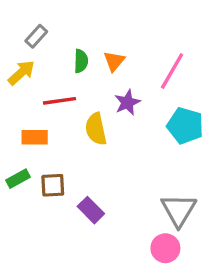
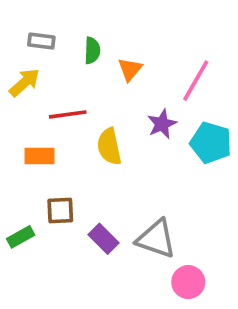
gray rectangle: (36, 36) -> (41, 41), turned 55
green semicircle: (81, 61) -> (92, 50), moved
purple star: (127, 102) -> (162, 124), moved
green rectangle: (18, 179) -> (21, 237), moved
gray triangle: (179, 210) -> (156, 239), moved, turned -42

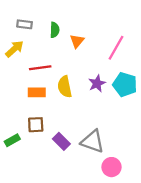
purple star: (162, 124) -> (97, 83), moved
orange rectangle: (39, 156) -> (37, 92), moved

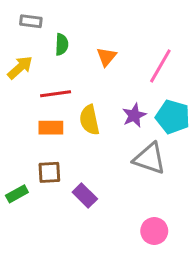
gray rectangle: (25, 24) -> (31, 21), moved
green semicircle: (55, 30) -> (62, 44), moved
gray triangle: (93, 141) -> (150, 159), moved

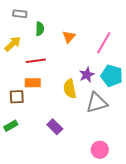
yellow semicircle: (89, 120) -> (70, 89), moved
gray triangle: (150, 159) -> (97, 103), turned -35
brown square: (49, 172) -> (17, 97), moved

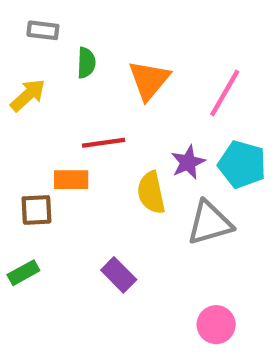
orange triangle: (69, 37) -> (149, 80), size x1.5
red line: (36, 61) -> (104, 143), moved

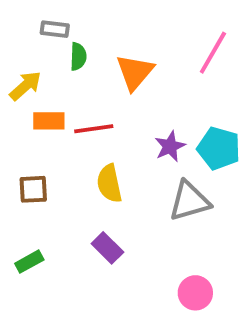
gray rectangle: (43, 30) -> (55, 29), moved
pink line: (225, 93) -> (213, 53), moved
orange rectangle: (71, 180) -> (49, 121), moved
yellow semicircle: (151, 193) -> (109, 183), moved
green rectangle: (23, 273) -> (29, 262), moved

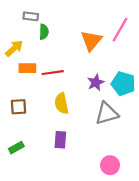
orange triangle: (135, 72) -> (91, 41), moved
purple rectangle: (107, 248) -> (60, 140), turned 49

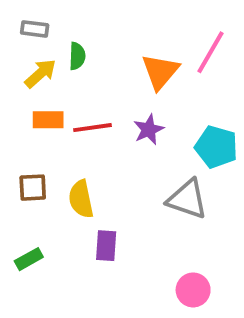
gray rectangle: (31, 16) -> (35, 29), moved
yellow arrow: (14, 48) -> (40, 73), moved
purple star: (96, 83) -> (149, 130), moved
yellow semicircle: (62, 103) -> (81, 199), moved
gray triangle: (107, 113) -> (187, 199), turned 35

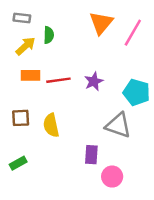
orange triangle: (160, 72) -> (101, 23), moved
purple rectangle: (106, 246) -> (91, 155), moved
pink circle: (193, 290) -> (112, 177), moved

